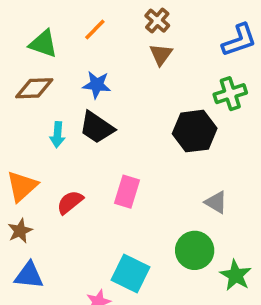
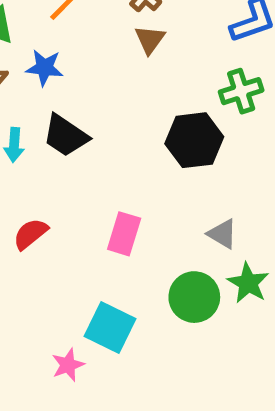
blue star: (97, 85) -> (45, 68), moved
pink rectangle: (127, 192) -> (124, 234), moved
green star: (236, 275) -> (248, 283), moved

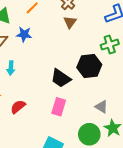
black trapezoid: (66, 136) -> (61, 78), moved

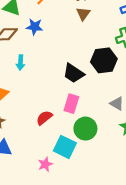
red semicircle: (18, 107) -> (44, 118), moved
green circle: (89, 134) -> (85, 129), moved

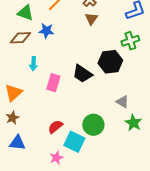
pink rectangle: (71, 104) -> (53, 83), moved
red semicircle: (44, 118) -> (55, 127), moved

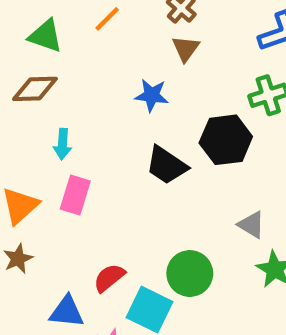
blue star: (46, 31) -> (152, 95), moved
pink rectangle: (53, 83) -> (75, 195), moved
blue triangle: (17, 143) -> (67, 312), moved

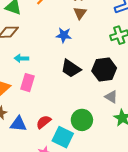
black hexagon: (226, 140) -> (104, 69), moved
cyan arrow: (62, 144) -> (21, 58), turned 88
blue triangle: (67, 312) -> (18, 124), moved

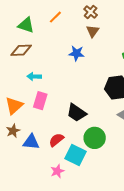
black trapezoid: (71, 68) -> (76, 113), moved

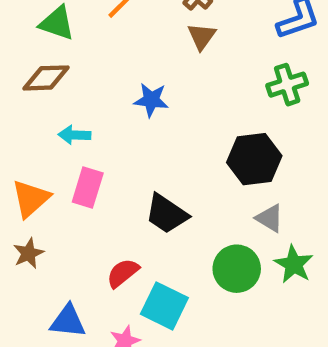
blue star: (76, 53) -> (151, 100), moved
green circle: (95, 138) -> (237, 269), moved
blue triangle: (31, 142) -> (68, 321), moved

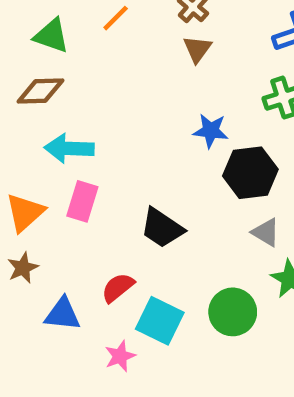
blue star: (151, 100) -> (211, 131), moved
cyan arrow: (75, 135) -> (69, 148), size x1.5
green circle: (237, 269) -> (233, 312), moved
blue triangle: (68, 321) -> (63, 314), moved

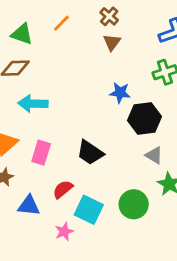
pink rectangle: (82, 201) -> (41, 153), moved

